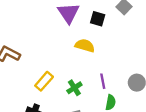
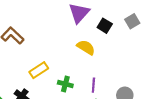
green cross: (74, 88) -> (65, 84), turned 32

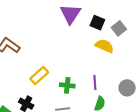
gray square: (132, 21) -> (119, 28), moved
yellow semicircle: (86, 47) -> (104, 46), moved

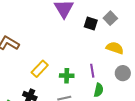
black square: (97, 23) -> (91, 24), moved
yellow semicircle: (104, 46) -> (115, 48), moved

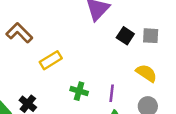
gray square: (110, 18) -> (151, 36), turned 32
yellow rectangle: (40, 69) -> (51, 60), moved

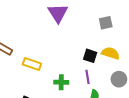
black square: (125, 36) -> (90, 56), moved
yellow rectangle: (51, 60) -> (32, 64), turned 66

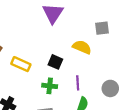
yellow semicircle: (111, 53) -> (82, 47), moved
black square: (90, 56) -> (55, 62), moved

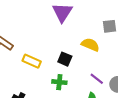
purple line: (78, 83) -> (97, 79), moved, turned -48

